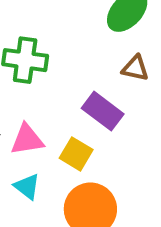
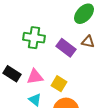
purple rectangle: (103, 111) -> (66, 48), moved

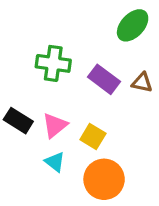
brown triangle: (88, 42) -> (142, 83), moved
pink triangle: (35, 77) -> (55, 125), turned -30

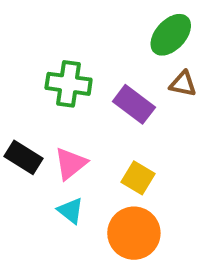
brown triangle: (142, 83) -> (183, 84), moved
yellow square: (93, 136) -> (138, 178), moved

